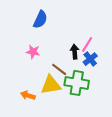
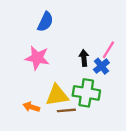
pink line: (87, 44) -> (108, 50), moved
pink star: (33, 52) -> (37, 58), size x1.5
brown line: (59, 69) -> (66, 110), moved, turned -42

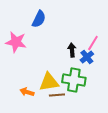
pink star: (37, 58) -> (16, 42), moved

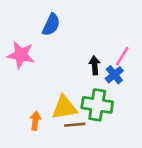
orange arrow: (27, 92) -> (35, 121), turned 80

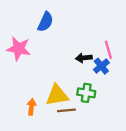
pink line: (122, 56) -> (108, 50), turned -48
black arrow: (95, 65) -> (84, 58), turned -91
green cross: (97, 105) -> (86, 93), size x0.7

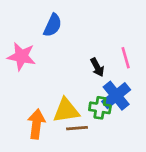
black arrow: (84, 58) -> (97, 67), turned -112
blue cross: (101, 66) -> (116, 96), moved, size x1.5
orange arrow: (31, 107) -> (36, 124), size x1.5

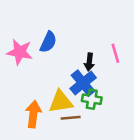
blue semicircle: (53, 25) -> (48, 42), moved
black arrow: (97, 67) -> (89, 62), turned 35
blue cross: (116, 96) -> (83, 83), moved

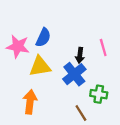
green cross: (92, 99) -> (99, 94), moved
yellow triangle: (61, 102) -> (40, 66), moved
brown line: (71, 118) -> (81, 113), moved, turned 63

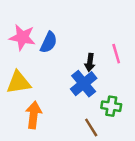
pink star: (18, 46) -> (22, 37), moved
yellow triangle: (40, 66) -> (19, 82), moved

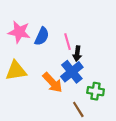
pink line: (116, 54) -> (68, 42), moved
orange arrow: (34, 115) -> (53, 83), moved, turned 130

